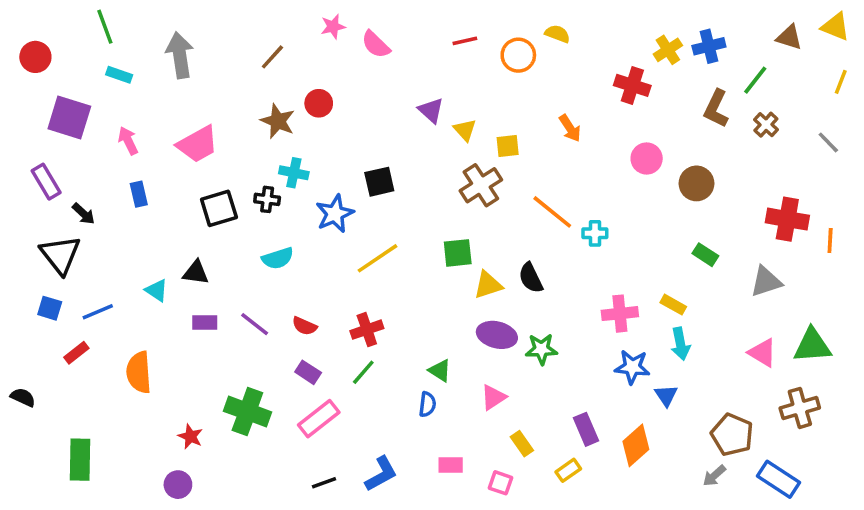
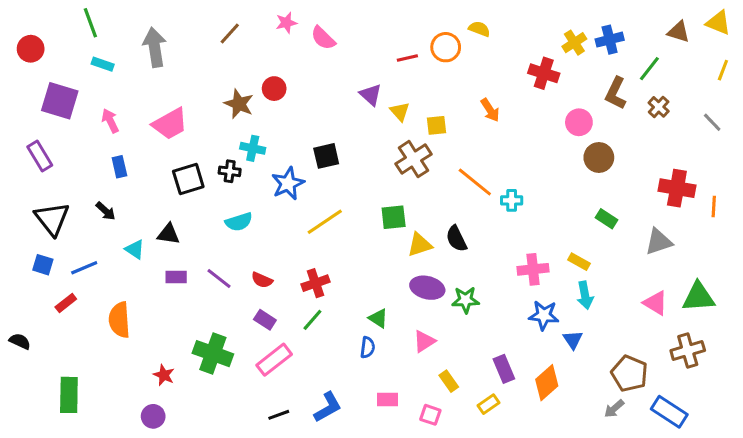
red line: (465, 41) -> (407, 58), moved
brown line: (272, 57) -> (230, 33), moved
pink circle: (647, 158) -> (579, 122), moved
black arrow: (84, 214) -> (106, 211), moved

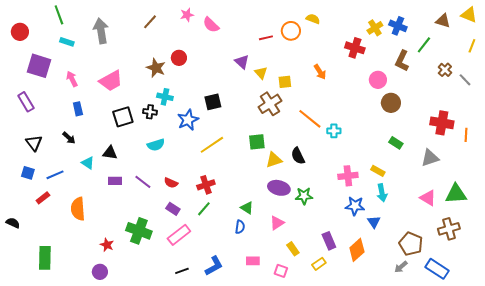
blue cross: (610, 40) -> (398, 26), turned 36
brown cross: (659, 107) -> (445, 70), moved
black triangle: (52, 219) -> (34, 143), size x0.7

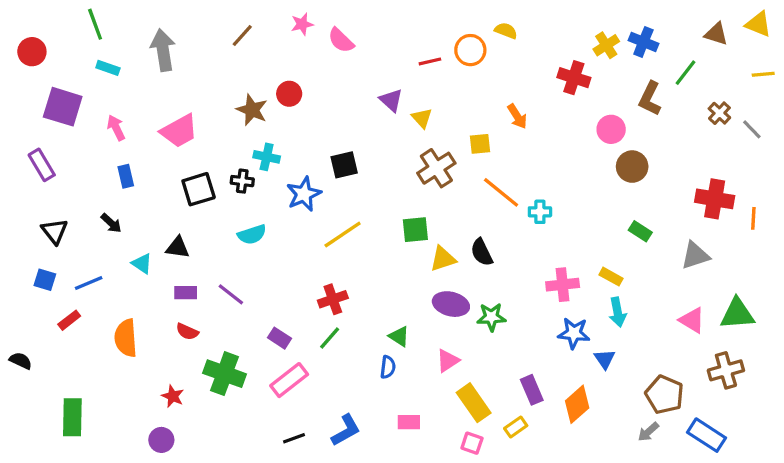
yellow line: (472, 46) -> (763, 74), turned 64
yellow square: (285, 82) -> (480, 144), moved
red semicircle: (171, 183) -> (187, 332), moved
yellow rectangle: (293, 249) -> (474, 403), size x1.6
pink square: (281, 271) -> (472, 443), moved

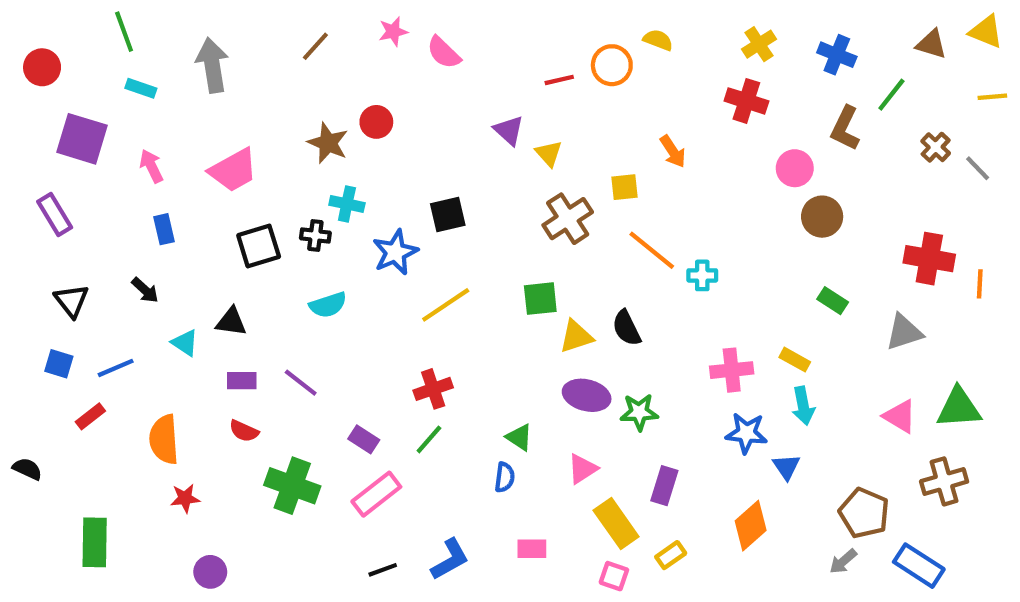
yellow cross: (606, 45) -> (759, 44), moved
purple rectangle: (532, 390) -> (664, 486), moved, turned 40
red star: (173, 396) -> (185, 498), moved, turned -30

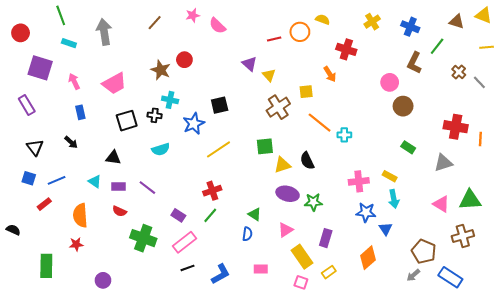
red cross: (746, 101) -> (346, 49), moved
cyan triangle: (185, 343) -> (95, 181), moved
red star: (185, 498) -> (76, 244), moved
black line: (383, 570) -> (188, 268), moved

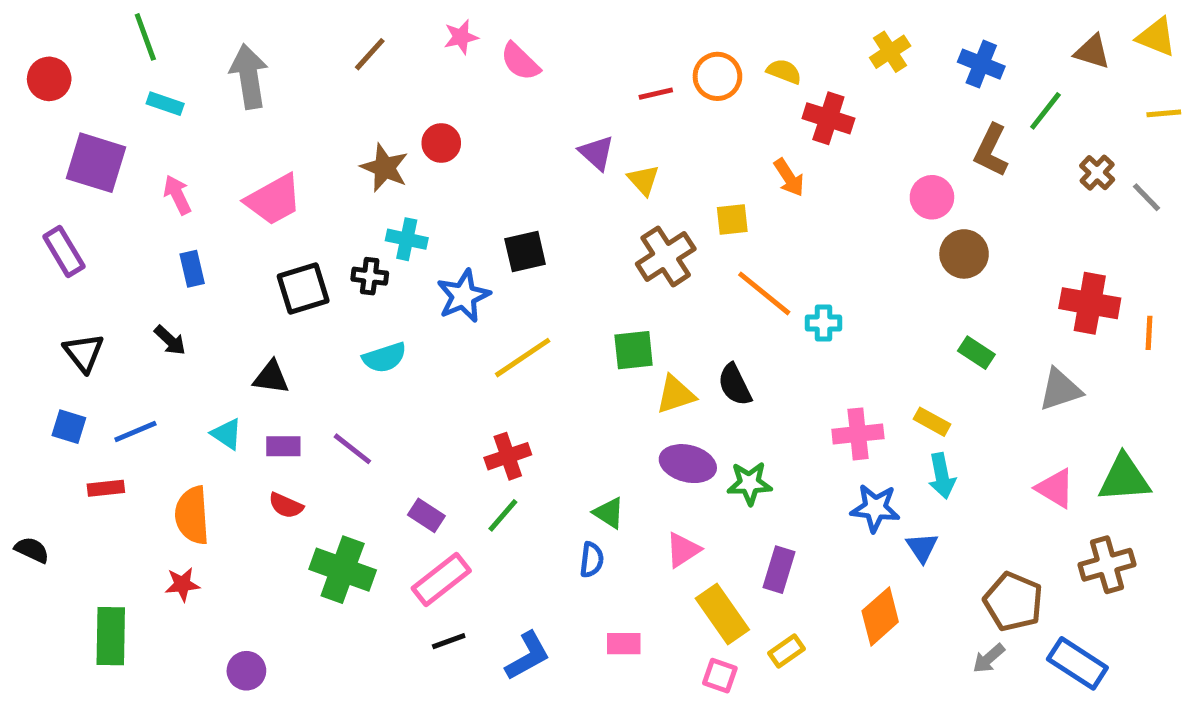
yellow semicircle: (323, 19) -> (784, 71), moved
red rectangle: (44, 204) -> (106, 488), turned 32

